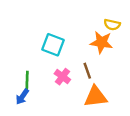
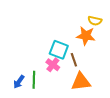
cyan square: (53, 45) -> (59, 50), moved
green line: (27, 81) -> (34, 80), moved

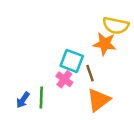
yellow semicircle: (95, 21) -> (116, 26), size x1.5
orange triangle: (81, 82) -> (99, 100), turned -30

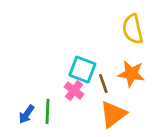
yellow semicircle: (116, 26) -> (133, 29), turned 65
orange star: (105, 44) -> (131, 74), moved

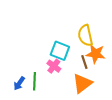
yellow semicircle: (133, 29) -> (85, 35), moved
brown line: (103, 84) -> (84, 62), moved

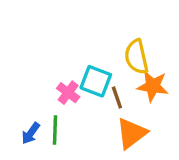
brown line: (84, 62) -> (117, 97), moved
pink cross: (54, 66) -> (68, 93), moved

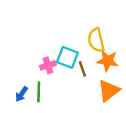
pink cross: (68, 93) -> (48, 65), turned 35
orange triangle: (132, 133) -> (109, 91), moved

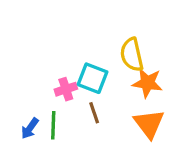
brown line: (82, 69) -> (94, 113), moved
orange triangle: (109, 91) -> (149, 124), turned -30

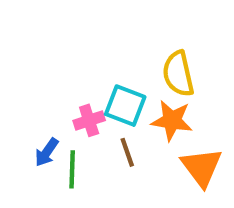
orange star: (147, 83) -> (172, 120), moved
blue arrow: (30, 128) -> (47, 152), moved

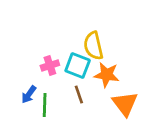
yellow semicircle: (178, 74) -> (93, 46), moved
pink cross: (89, 120) -> (50, 65), moved

